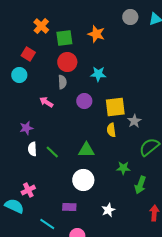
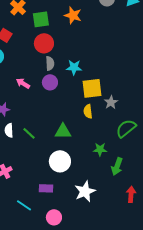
cyan star: (98, 74) -> (74, 67), moved
gray semicircle: (62, 82) -> (50, 63), moved
purple circle: (84, 101) -> (50, 82), moved
white star: (108, 210) -> (85, 191), size x1.5

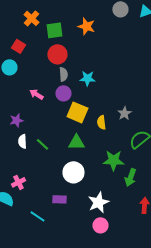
yellow square: (92, 88) -> (77, 112), moved, turned 30
green star: (100, 149) -> (113, 160), size x1.5
pink circle: (54, 217) -> (100, 225), moved

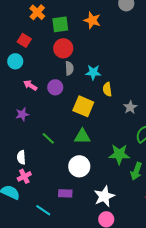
purple circle: (63, 93) -> (55, 87), moved
pink arrow: (36, 94) -> (30, 85), moved
yellow semicircle: (101, 122) -> (107, 89), moved
white semicircle: (22, 141) -> (21, 157), moved

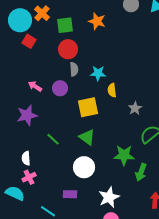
cyan circle: (15, 61) -> (20, 20), moved, size x1.5
yellow square: (83, 106) -> (88, 107), turned -35
purple star: (22, 114) -> (27, 115), size x1.5
green triangle: (82, 136) -> (87, 137), turned 36

